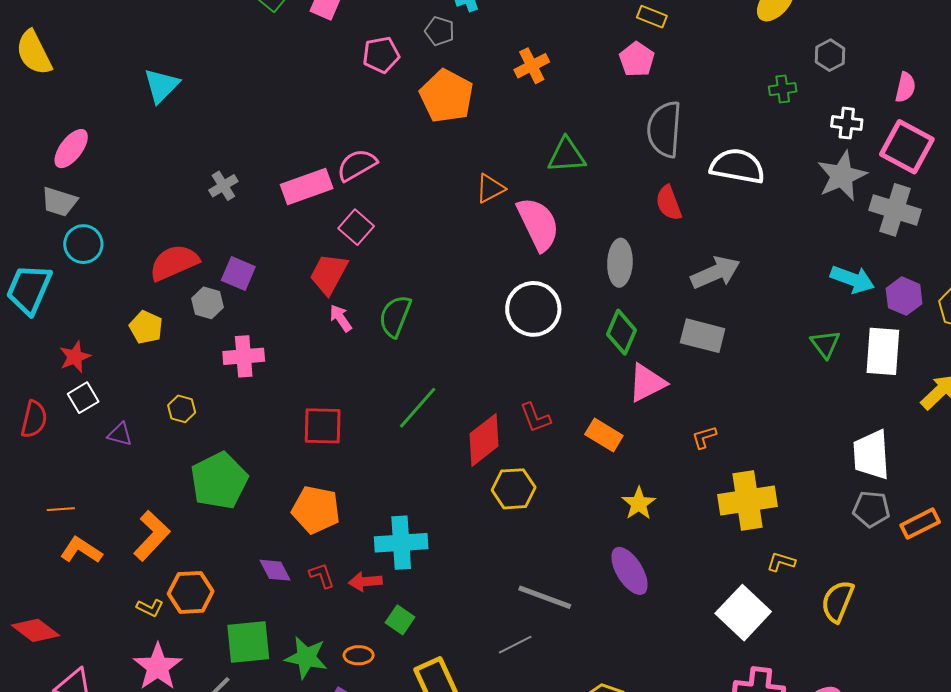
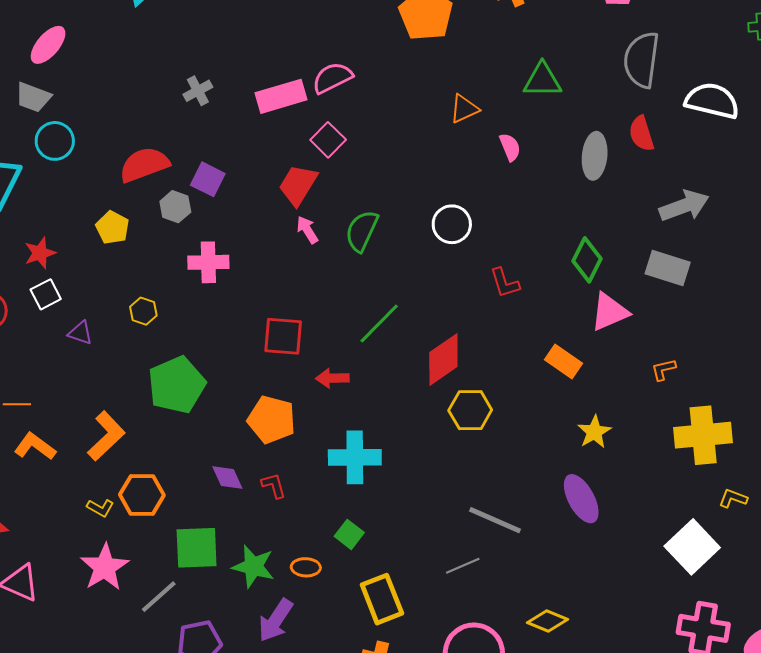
pink semicircle: (538, 224) -> (510, 147), size x0.5
gray ellipse: (620, 263) -> (595, 156), moved
white circle: (533, 309) -> (452, 224), moved, size x0.7
red L-shape: (535, 418) -> (505, 283), moved
red arrow: (365, 582) -> (332, 378), moved

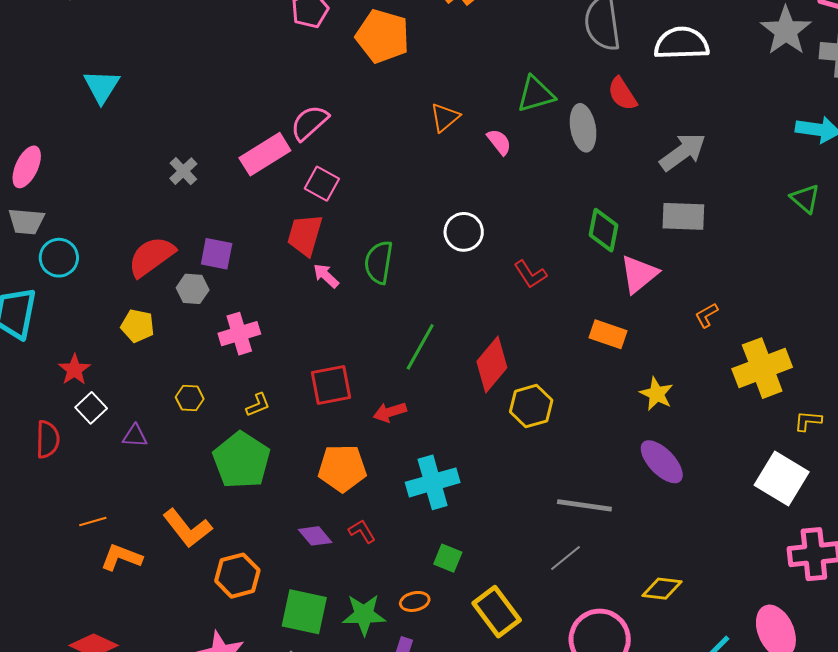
green triangle: (542, 80) -> (536, 94), moved
orange L-shape: (106, 436) -> (187, 528), turned 111
yellow L-shape: (100, 508) -> (258, 405), moved, turned -36
green square: (197, 548) -> (304, 612), turned 30

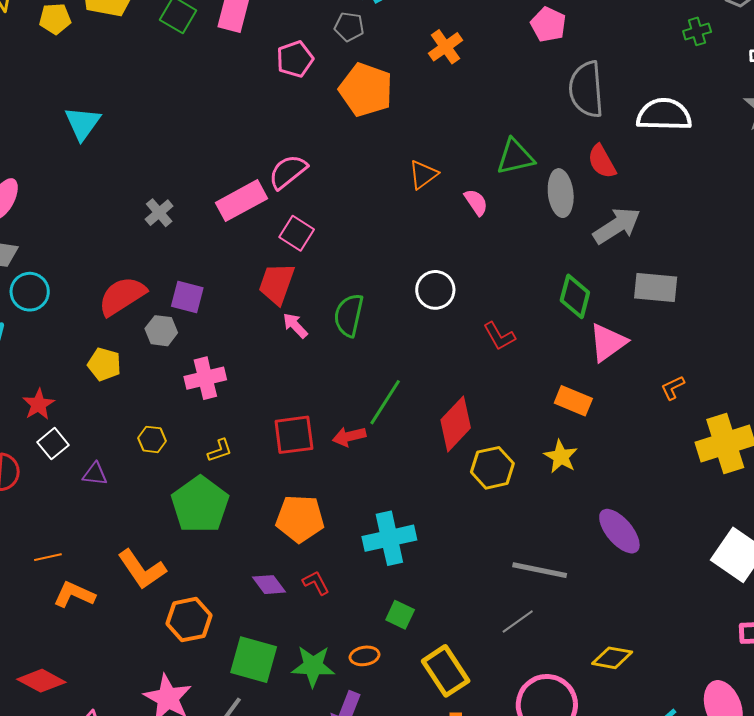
gray arrow: (683, 152) -> (617, 226), moved
yellow star: (657, 394) -> (561, 457), moved
red arrow: (390, 412) -> (349, 436), moved

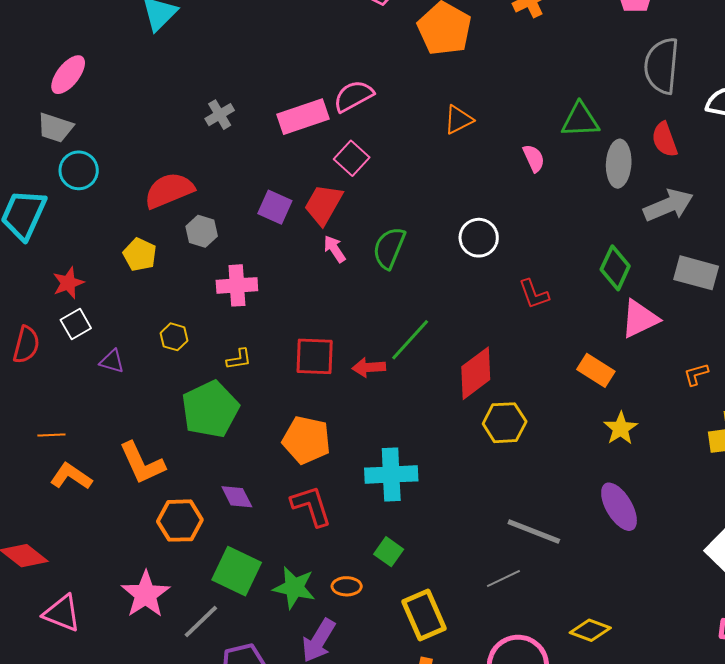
orange triangle: (423, 174) -> (459, 120), moved
purple square: (187, 297) -> (275, 207), moved
yellow star: (561, 457) -> (621, 428), moved
red L-shape: (316, 583) -> (311, 506), size x1.6
purple diamond: (269, 585) -> (237, 497), moved

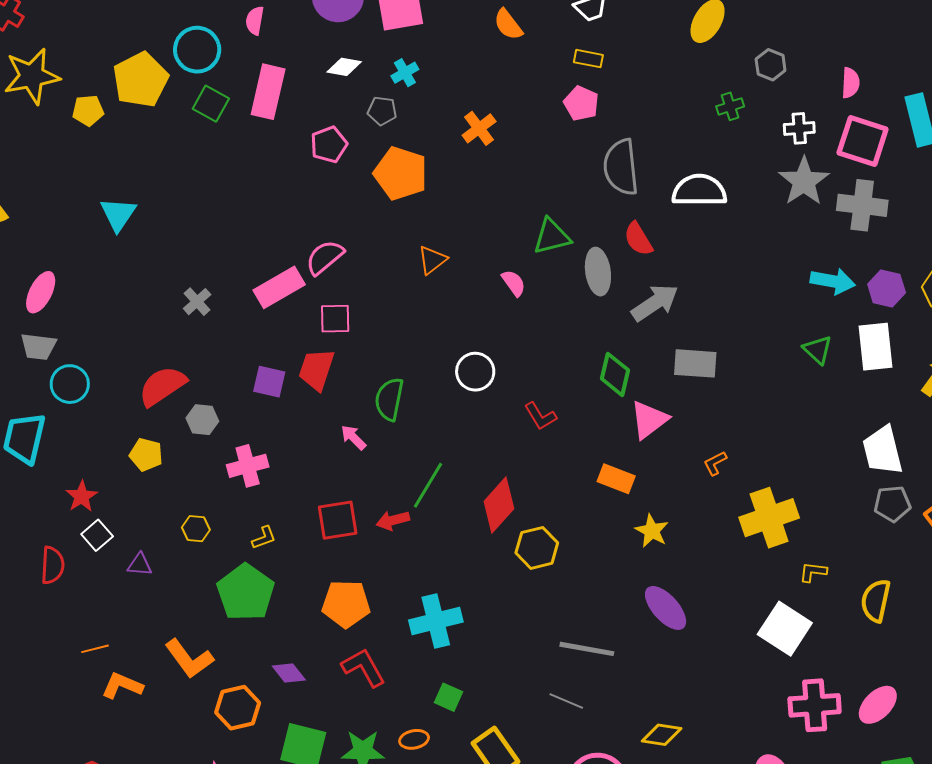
pink square: (352, 158) -> (335, 319), turned -32
pink arrow: (335, 249) -> (353, 437), moved
gray line: (503, 578) -> (566, 701), turned 60

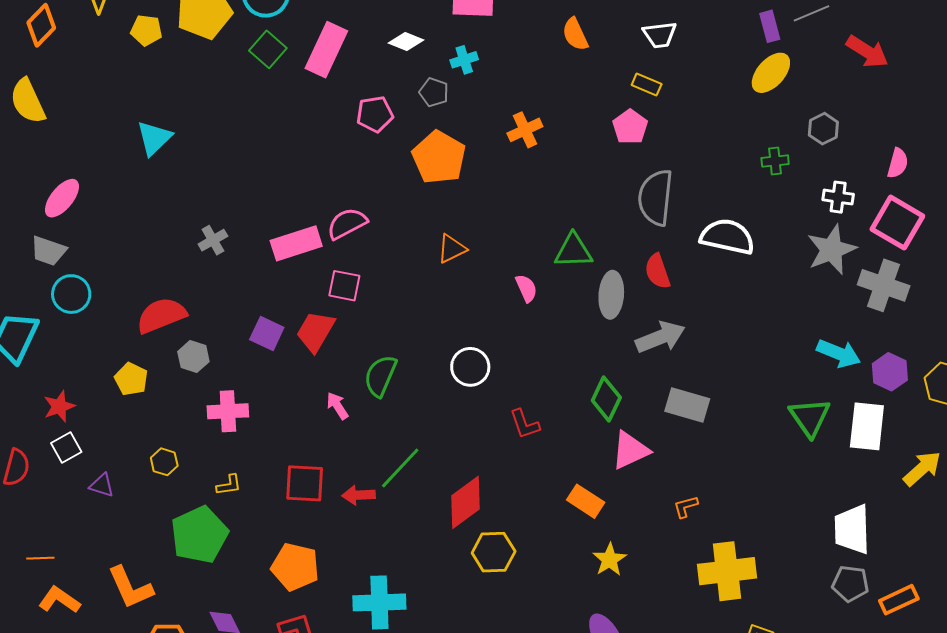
green triangle: (818, 350) -> (810, 417), size x1.4

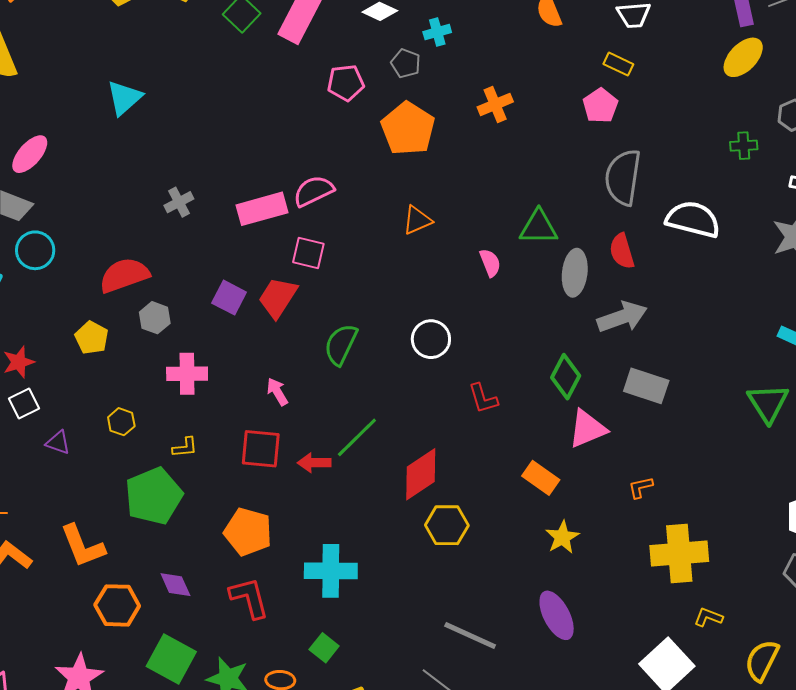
pink arrow: (337, 406) -> (277, 392), moved

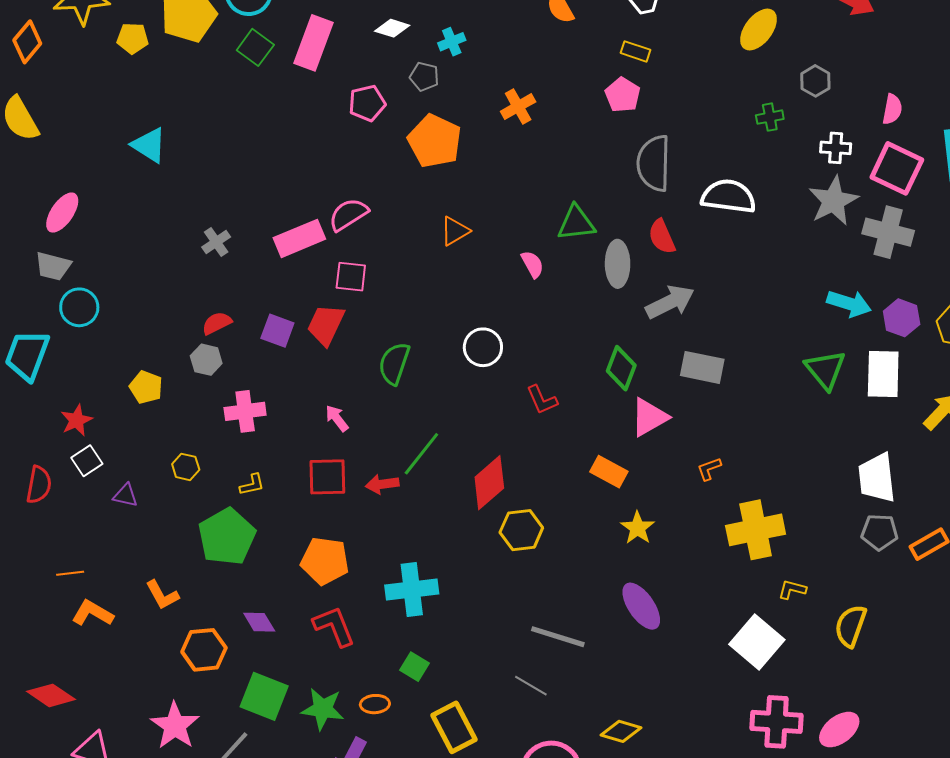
cyan triangle: (124, 98) -> (149, 145), turned -39
red semicircle: (124, 275) -> (217, 323), moved, size x0.6
orange L-shape: (82, 546) -> (162, 595), size x0.7

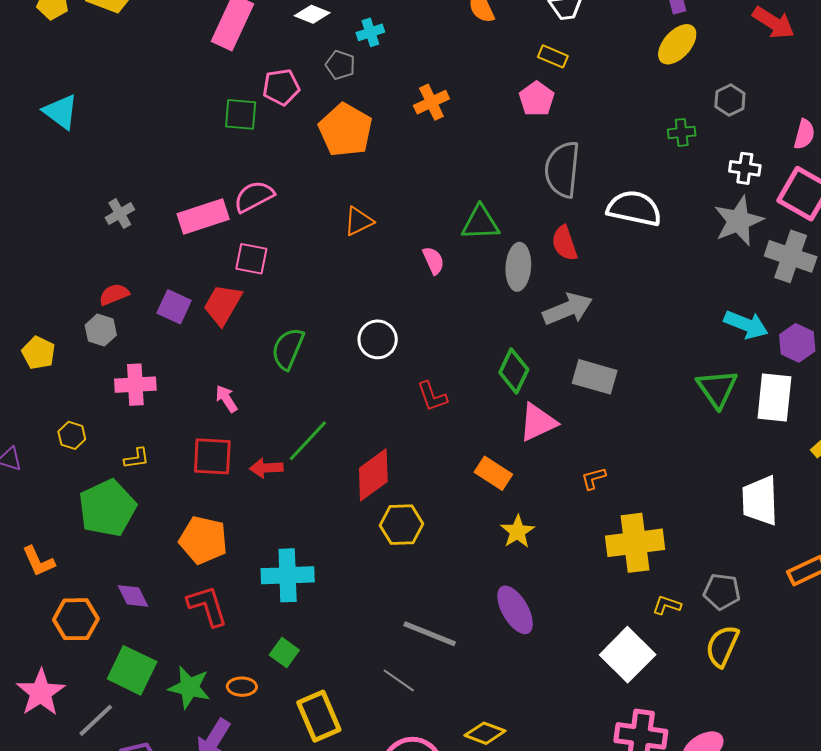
green square: (255, 47) -> (241, 114), moved, turned -36
gray pentagon: (880, 532) -> (722, 592), moved

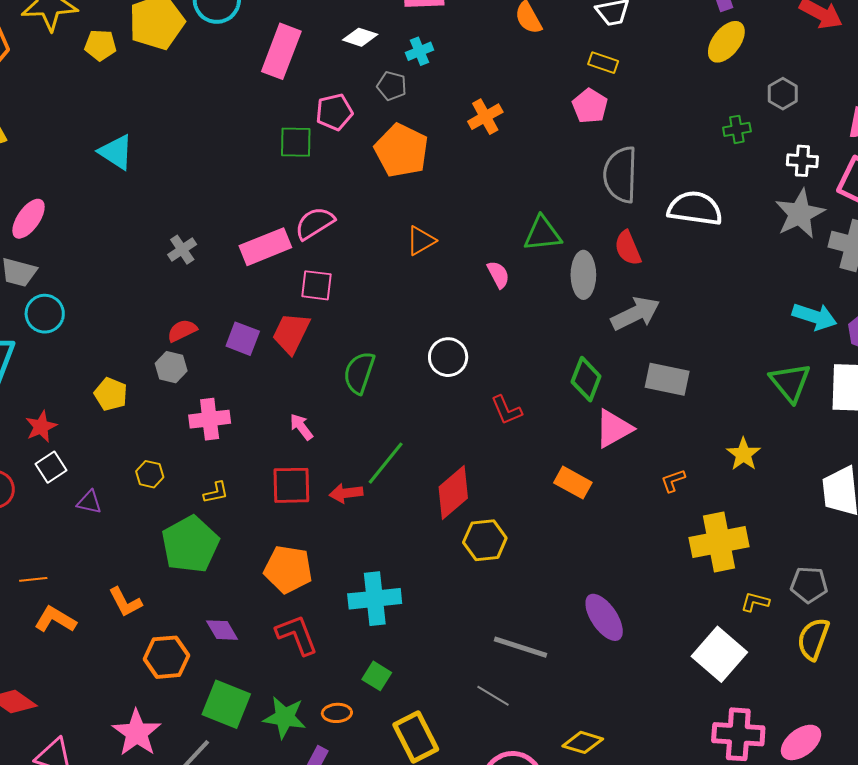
yellow star: (517, 532) -> (744, 454), moved

